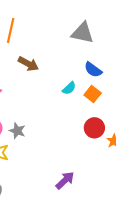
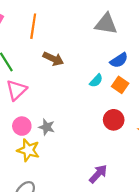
blue semicircle: (93, 70) -> (119, 60), turned -66
red circle: (94, 128) -> (114, 120), moved

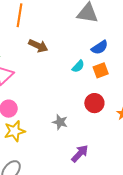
orange square: (120, 85) -> (101, 70), turned 35
gray star: (47, 127) -> (60, 122), moved
yellow star: (28, 150) -> (15, 131), turned -30

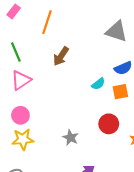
brown arrow: (38, 46) -> (61, 56), turned 90

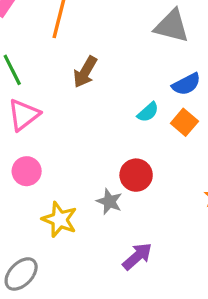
orange square: (120, 92) -> (184, 122), turned -35
red circle: (109, 124) -> (136, 175), moved
yellow star: (23, 139) -> (60, 219), moved, turned 30

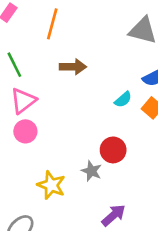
brown arrow: (85, 72) -> (73, 67), turned -120
pink circle: (27, 171) -> (25, 131), moved

